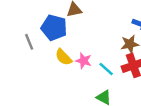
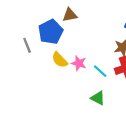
blue pentagon: (54, 28) -> (51, 32), turned 30

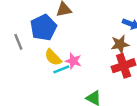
cyan line: (100, 71) -> (61, 69), moved, turned -64

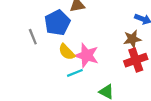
pink star: (73, 61) -> (87, 55), size x1.5
cyan line: (61, 69) -> (75, 73), moved

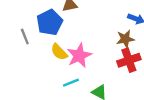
pink star: (87, 55) -> (79, 55), turned 30
cyan line: (75, 73) -> (71, 83), moved

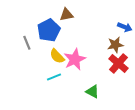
red cross: (129, 60) -> (118, 63), turned -30
cyan line: (71, 83) -> (54, 77), moved

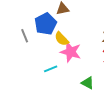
yellow semicircle: (57, 56) -> (62, 39), moved
pink star: (75, 59) -> (71, 52), turned -30

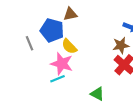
blue pentagon: (46, 24) -> (52, 30), turned -30
pink star: (71, 52) -> (62, 64), moved

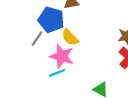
gray line: (29, 43) -> (37, 39), moved, turned 56

